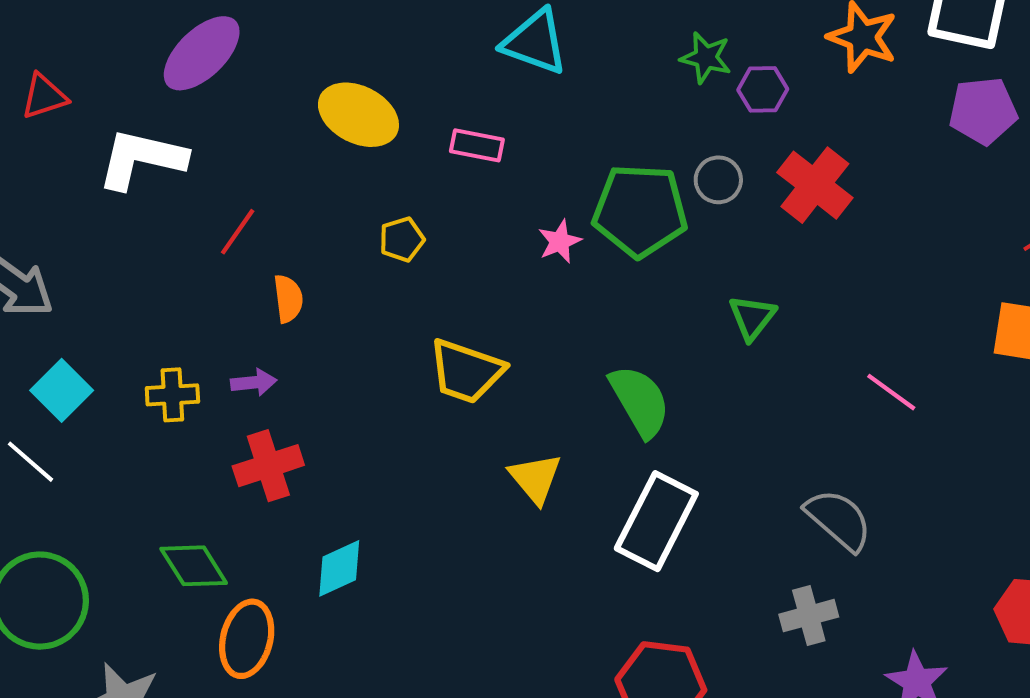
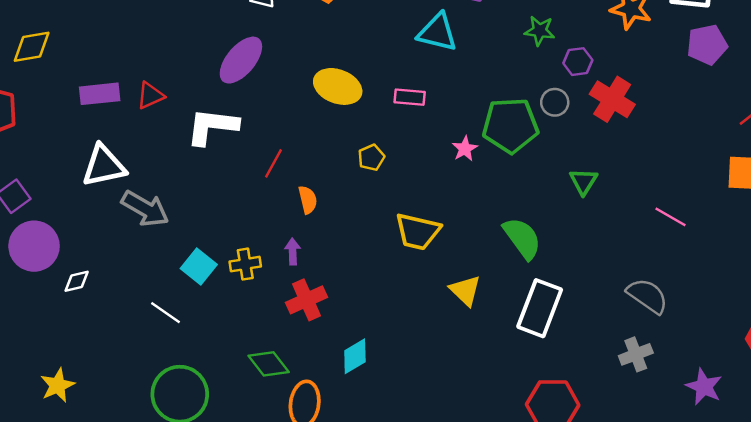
purple hexagon: (763, 89) -> (578, 62), moved
purple arrow: (254, 382) -> (293, 252), turned -80
cyan square: (62, 390) -> (199, 267), moved

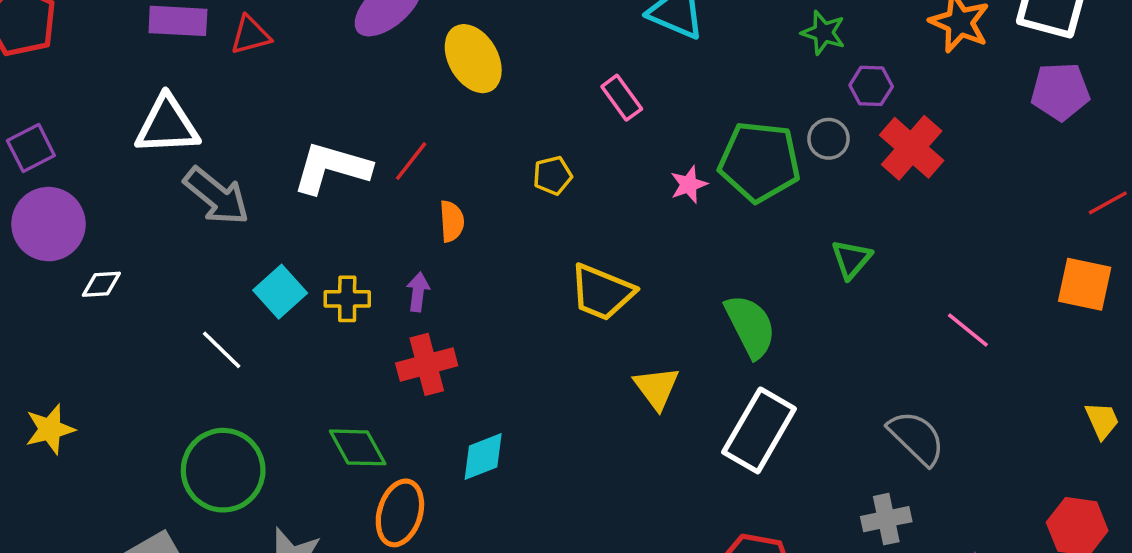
yellow ellipse: (338, 86) -> (473, 59), moved, turned 30
pink rectangle: (410, 97) -> (622, 98), turned 40
white L-shape: (212, 126) -> (332, 168), moved

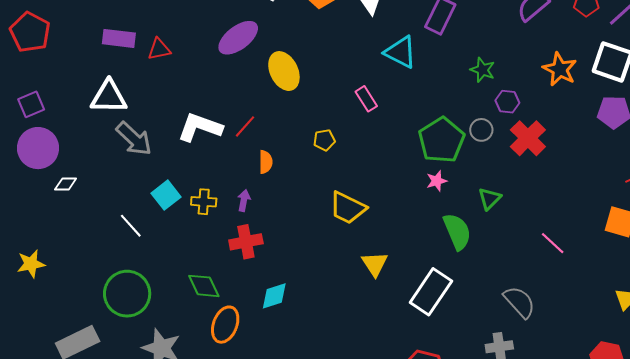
green pentagon: (760, 162) -> (442, 140), turned 30
pink star: (689, 185) -> (437, 181), moved
green semicircle: (750, 326) -> (457, 231), moved

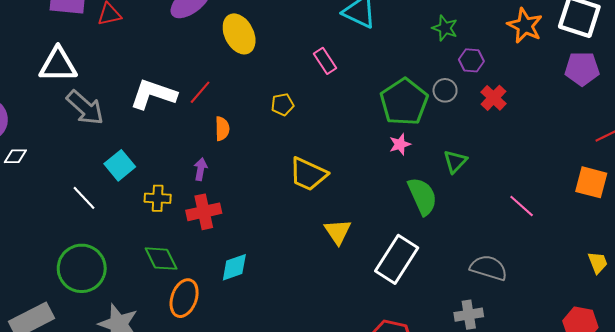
red cross: (528, 138) -> (493, 98), size x0.7
yellow cross: (204, 202) -> (158, 198), moved
gray semicircle: (519, 302) -> (489, 268), turned -30

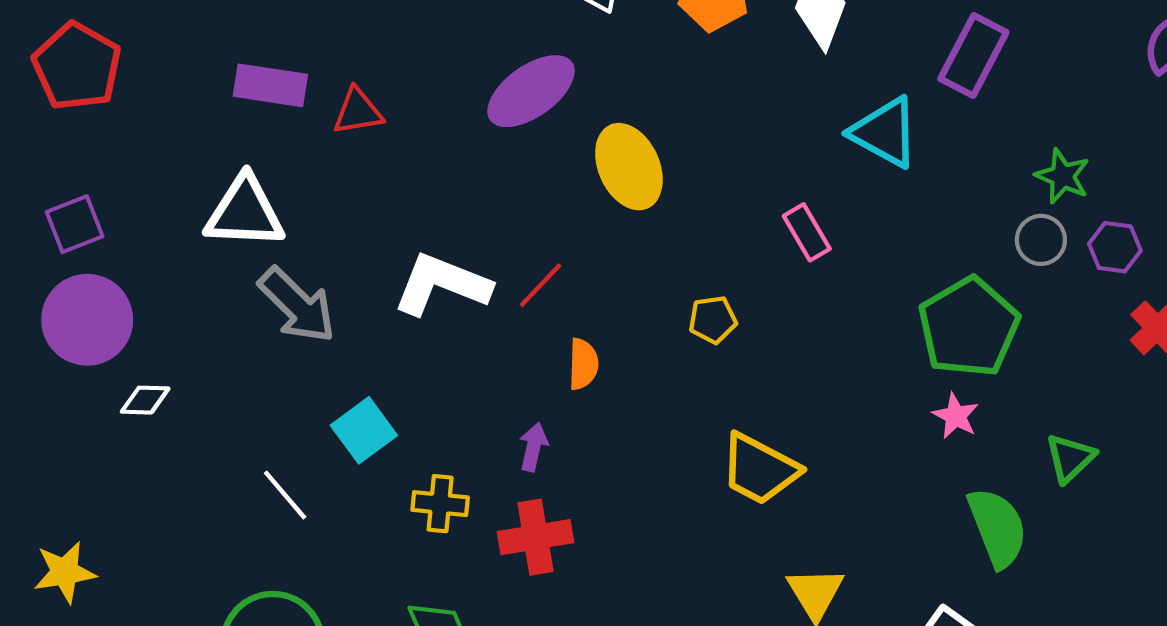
gray circle: (445, 90) -> (1041, 240), moved
pink star: (400, 144) -> (956, 416), turned -30

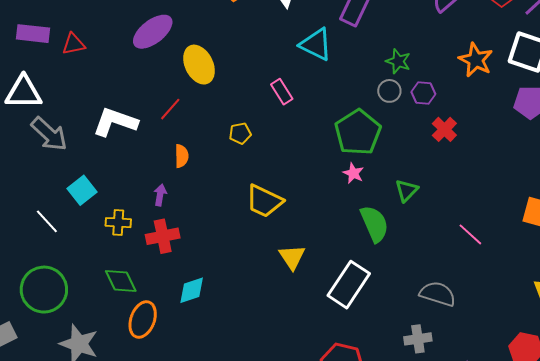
red line: (540, 285) -> (170, 109), moved

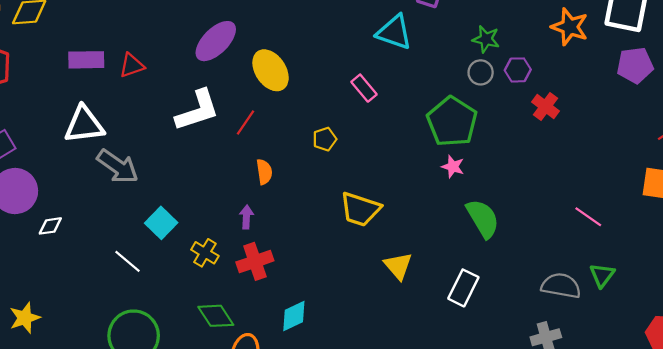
white L-shape: (115, 122) -> (197, 110), moved, turned 150
green triangle: (407, 190) -> (602, 275), moved
yellow cross: (118, 223) -> (205, 253), turned 35
white rectangle: (349, 285) -> (463, 288), size x0.7

